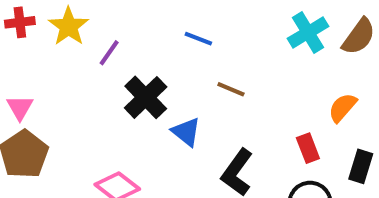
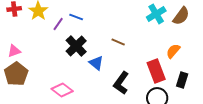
blue line: (198, 39) -> (76, 17), moved
pink triangle: (20, 108) -> (14, 51), turned 40
red rectangle: (308, 148) -> (156, 71), size x1.6

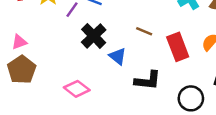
red rectangle: (156, 71) -> (178, 47), moved
black L-shape: (121, 83) -> (148, 80), turned -120

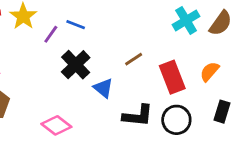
brown line: (144, 31) -> (134, 59), turned -56
black circle: (191, 98) -> (176, 120), moved

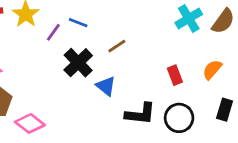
brown line: (134, 59) -> (117, 46), moved
red rectangle: (172, 77) -> (175, 75), size x0.6
pink diamond: (56, 125) -> (30, 123), moved

